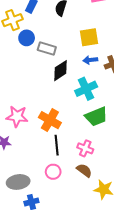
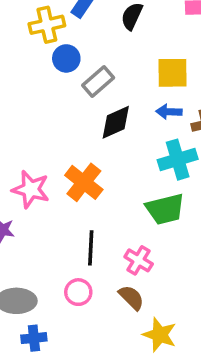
gray rectangle: (47, 49) -> (98, 82), turned -66
cyan cross: (86, 89) -> (178, 160), moved
orange cross: (50, 120) -> (84, 182), moved

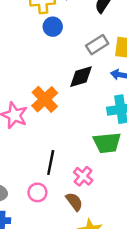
gray rectangle: (98, 82) -> (97, 45), moved
orange cross: (84, 182) -> (45, 99), moved

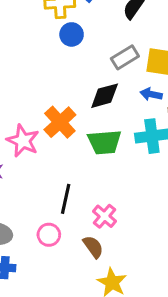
green trapezoid: (107, 143) -> (105, 142), moved

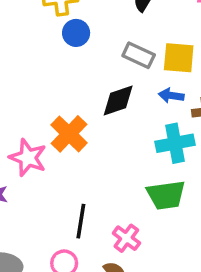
gray rectangle: (125, 57) -> (139, 55), turned 60
green trapezoid: (105, 142) -> (166, 195), moved

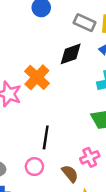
pink cross: (126, 238) -> (90, 157), moved, turned 30

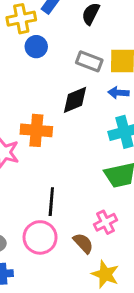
orange cross: (37, 77) -> (36, 130), turned -35
pink circle: (34, 167) -> (40, 237), size x1.5

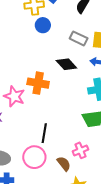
black diamond: (75, 100) -> (66, 64), turned 65

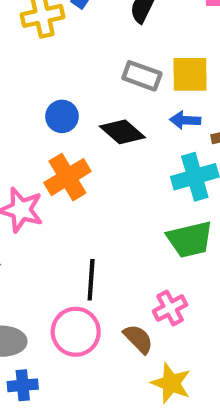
blue circle: (43, 25) -> (62, 116), moved
orange cross: (38, 83) -> (67, 177), turned -35

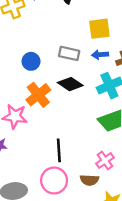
gray rectangle: (142, 76) -> (69, 53), moved
black diamond: (122, 132) -> (70, 84), moved
brown semicircle: (138, 339) -> (89, 180), turned 144

